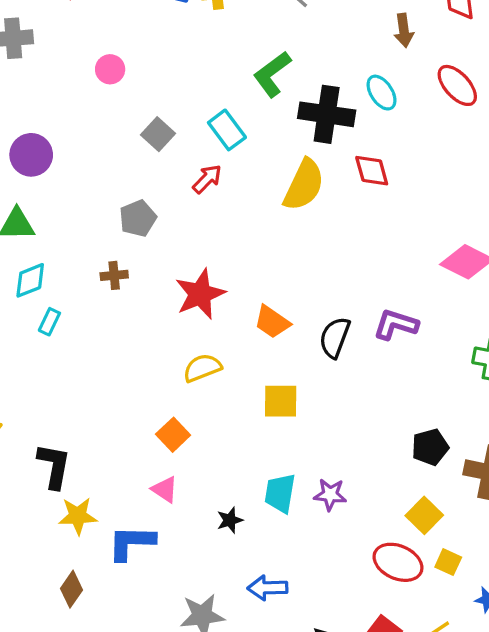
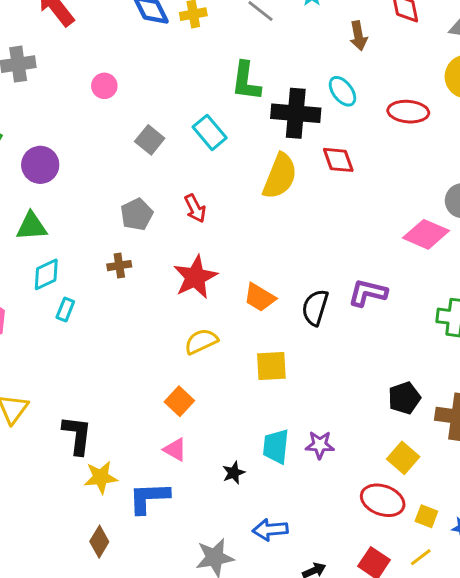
green L-shape: (272, 74) -> (246, 81), turned -42
red ellipse: (457, 85) -> (408, 112), moved, turned -39
red arrow: (207, 179) -> (195, 208), moved, turned 112
yellow square: (448, 562) -> (426, 516), moved

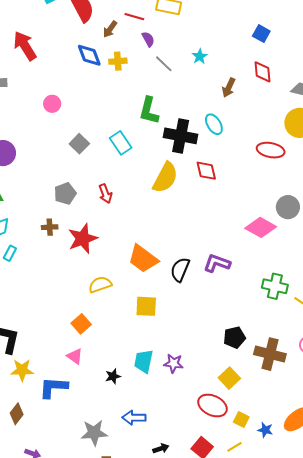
brown arrow: (358, 36) -> (229, 88), turned 30
red ellipse: (408, 112) -> (271, 150), moved
red star: (195, 277) -> (83, 239), moved
orange trapezoid: (260, 297) -> (143, 259), size x1.4

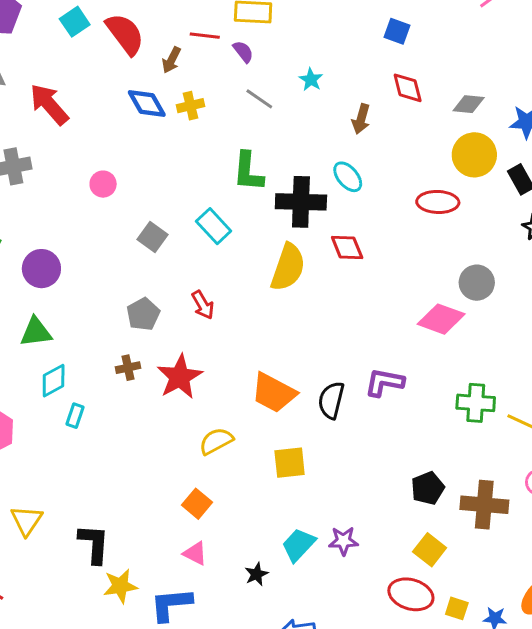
purple semicircle: (148, 39) -> (243, 52), moved
cyan trapezoid: (144, 361) -> (298, 545), turned 40

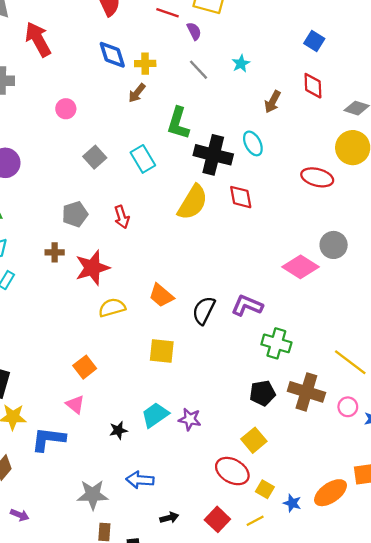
brown arrow: (171, 60) -> (137, 93), moved
orange trapezoid: (274, 393) -> (161, 295), size x0.7
green cross: (476, 403) -> (276, 343), moved
yellow semicircle: (216, 441) -> (112, 308), moved
brown cross: (484, 505) -> (306, 392), moved

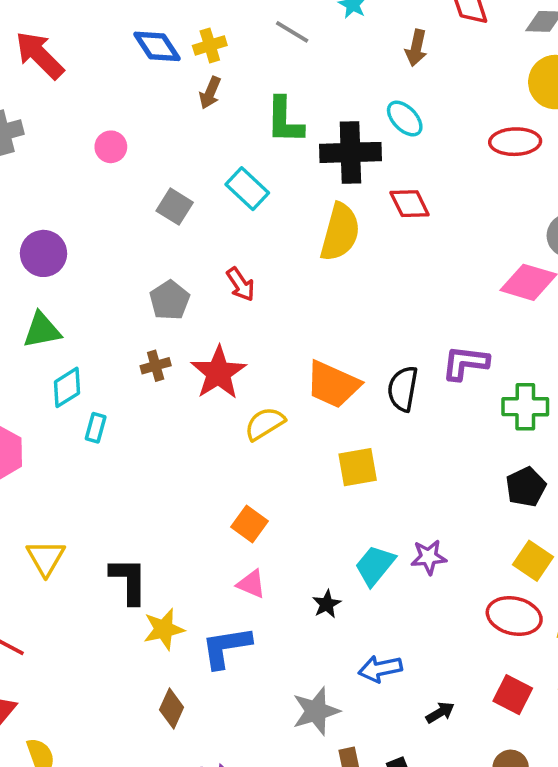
orange trapezoid: (161, 295) -> (333, 384), size x1.4

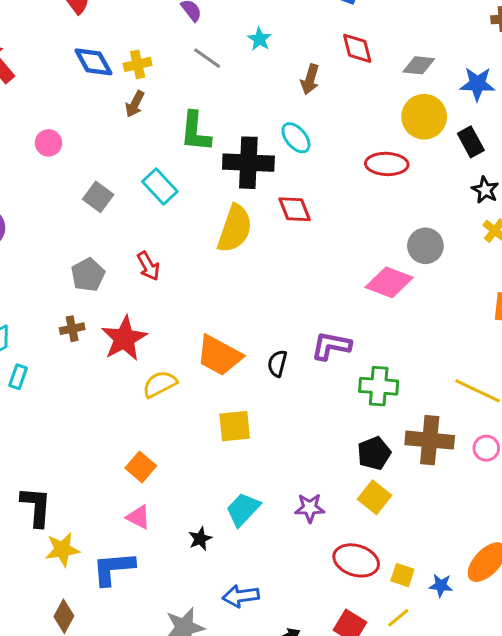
black semicircle: (403, 389) -> (277, 363), size x0.7
purple star: (429, 557) -> (310, 508), moved
yellow square: (533, 561) -> (375, 497), moved

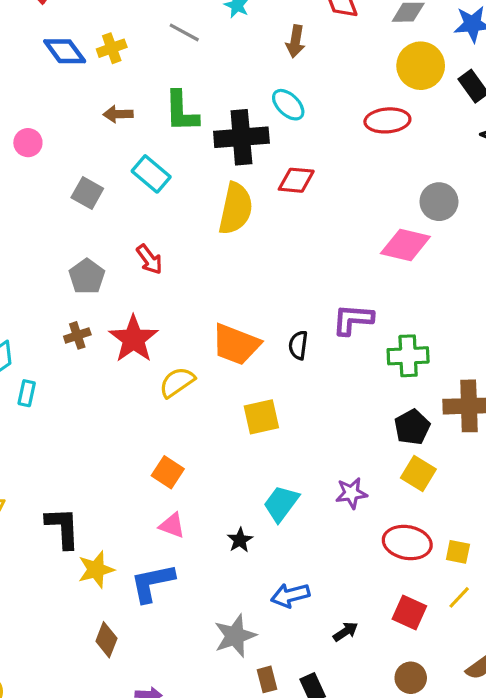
brown arrow: (135, 104) -> (118, 114), moved, turned 68
red diamond: (295, 209) -> (296, 180), turned -56

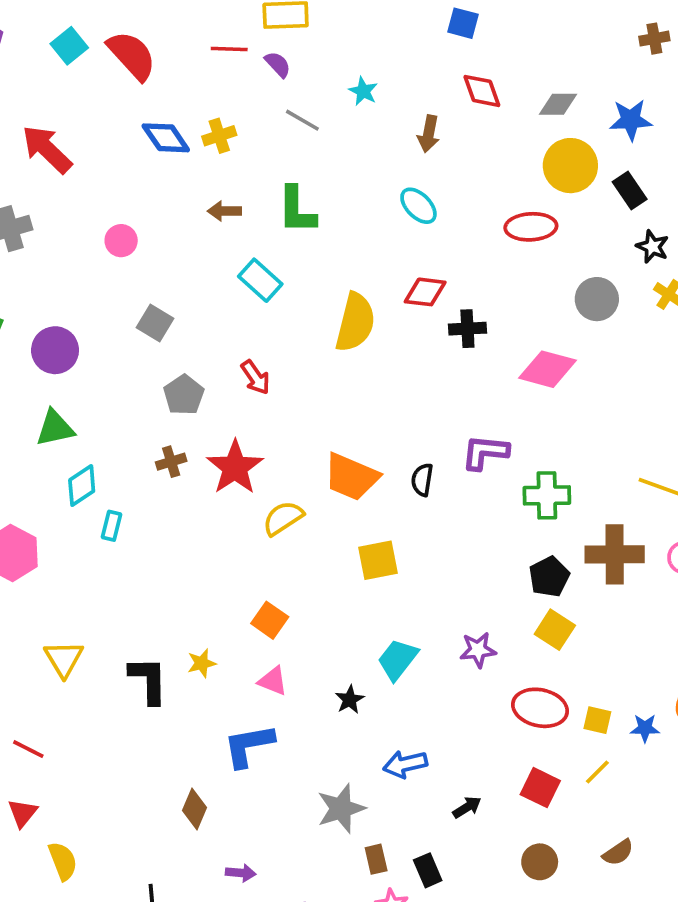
black cross: (241, 137) -> (467, 329), moved, size x0.6
gray square: (87, 193) -> (155, 323), moved
gray circle: (439, 202) -> (597, 299), moved
yellow star: (96, 570) -> (202, 663), moved, size x0.7

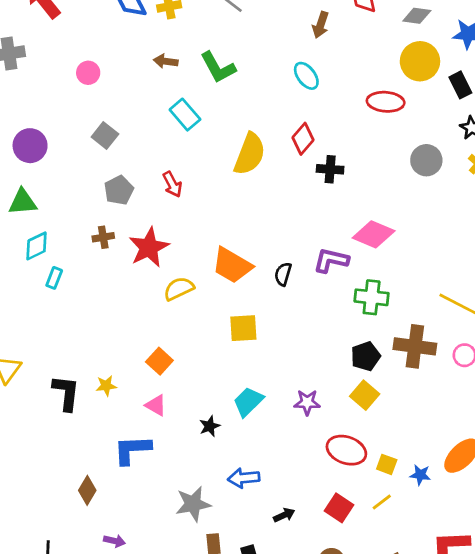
green L-shape: (297, 210) -> (218, 67), turned -36
red diamond: (425, 292) -> (303, 139), turned -64
pink diamond: (547, 369) -> (374, 234), moved

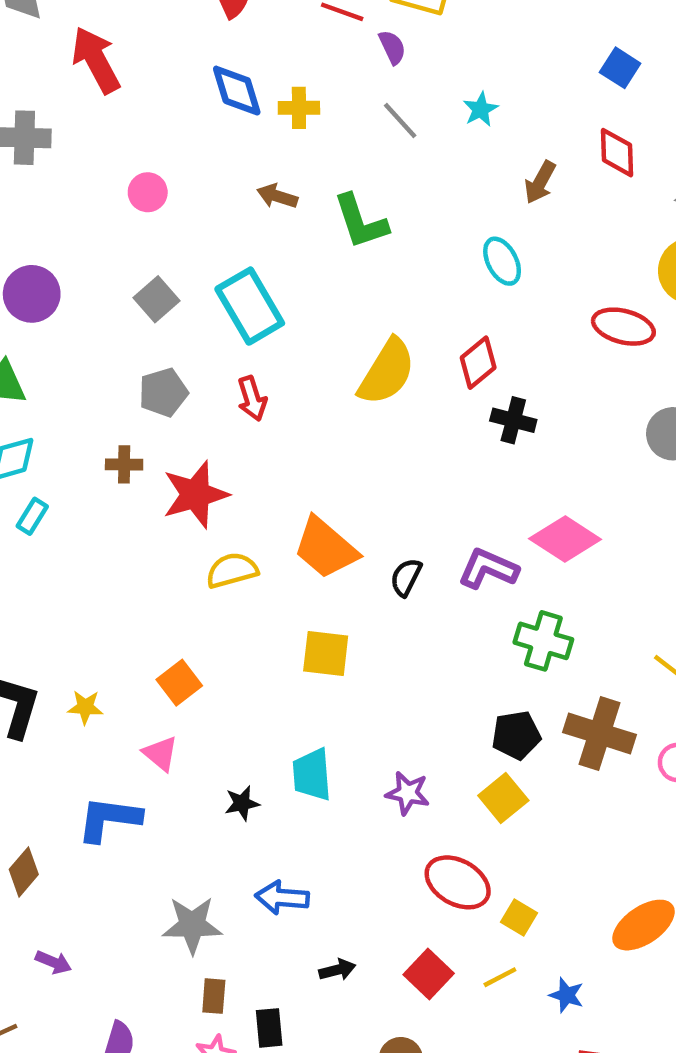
cyan rectangle: (185, 115) -> (250, 306), moved, size x1.4
cyan trapezoid: (248, 402) -> (312, 775), turned -60
blue star: (420, 475) -> (567, 995), moved

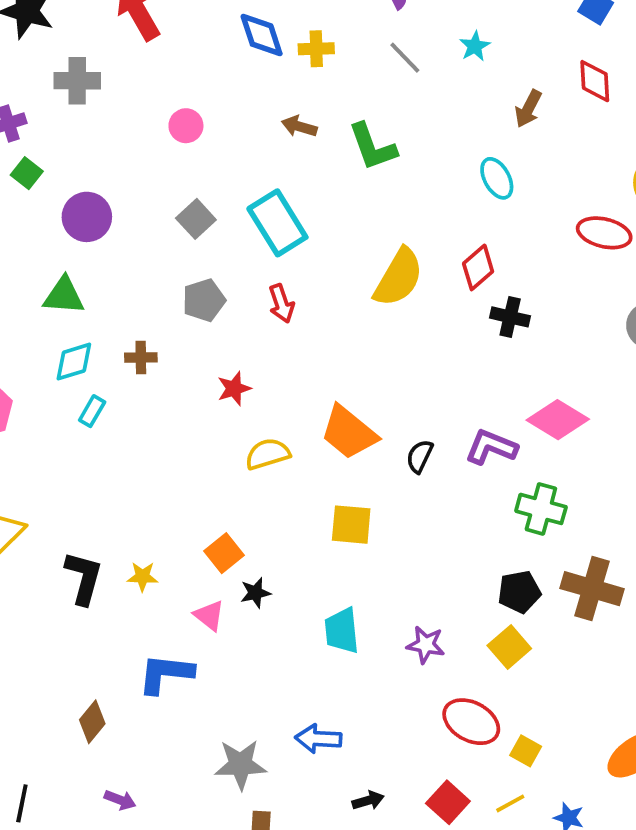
brown cross: (124, 464) -> (141, 358), moved
red star: (195, 494) -> (234, 389), size x0.6
black star: (242, 803) -> (255, 593), moved

